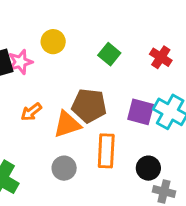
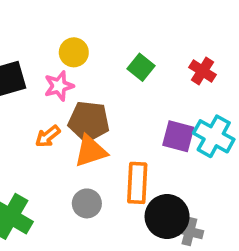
pink star: (20, 62) -> (59, 86), moved
brown pentagon: (89, 106) -> (89, 121), moved
black circle: (148, 168) -> (167, 216), moved, size x1.5
gray cross: (164, 191) -> (189, 231), moved

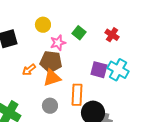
pink star: (59, 86) -> (58, 43), moved

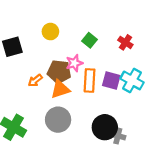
pink star: (58, 43) -> (74, 63), moved
orange rectangle: (77, 95) -> (90, 80), moved
gray circle: (50, 106) -> (58, 120), size x1.5

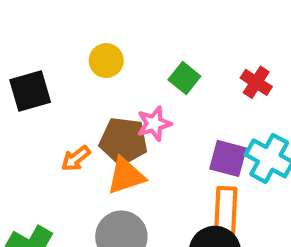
orange rectangle: (90, 80) -> (226, 211), moved

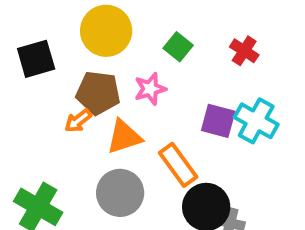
yellow circle: (106, 61) -> (106, 31), size x1.6
brown pentagon: (124, 141) -> (98, 93), moved
orange rectangle: (226, 211) -> (178, 165), moved, turned -39

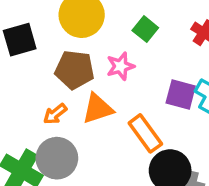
orange arrow: (78, 121) -> (55, 114), moved
gray circle: (120, 193) -> (57, 158), moved

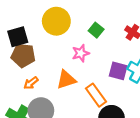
brown pentagon: (75, 70) -> (23, 55), moved
orange arrow: (55, 114) -> (31, 83), moved

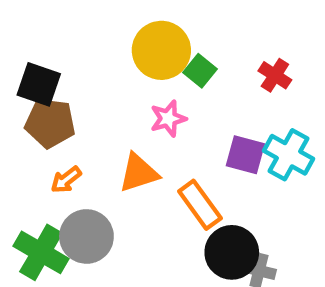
yellow circle: (56, 21) -> (161, 50), moved
black square: (18, 37) -> (39, 84), turned 35

